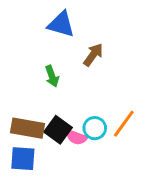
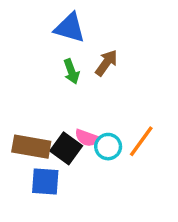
green arrow: (52, 76) -> (71, 71), moved
pink semicircle: (76, 137) -> (87, 138), moved
blue square: (23, 159) -> (45, 181), moved

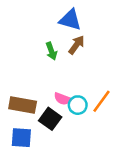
blue triangle: (70, 28) -> (70, 20), moved
black square: (66, 148) -> (50, 119), moved
blue square: (45, 181) -> (21, 138), moved

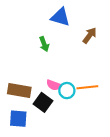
brown arrow: (76, 45) -> (90, 35), moved
orange line: (102, 101) -> (87, 87), turned 48

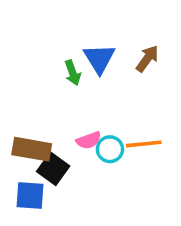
blue triangle: (60, 17) -> (99, 59), moved, turned 42
pink semicircle: (54, 85) -> (89, 140), turned -40
black square: (43, 102) -> (53, 169), moved

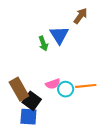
brown arrow: (147, 59) -> (80, 16), moved
brown rectangle: (32, 149) -> (19, 89), turned 50
blue square: (30, 195) -> (28, 117), moved

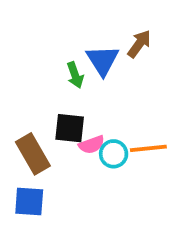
brown arrow: (80, 16) -> (139, 44), moved
black square: (32, 101) -> (70, 128), moved, turned -30
blue square: (28, 117) -> (29, 202), moved

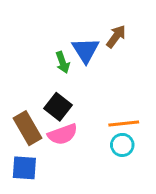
black square: (70, 128) -> (58, 107), turned 32
pink semicircle: (92, 145) -> (63, 134), moved, size x1.4
cyan circle: (114, 154) -> (122, 145), moved

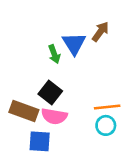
brown rectangle: (27, 128) -> (24, 111), turned -40
pink semicircle: (63, 134) -> (54, 116), turned 30
blue square: (24, 168) -> (40, 141), moved

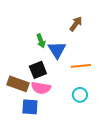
blue triangle: (74, 44) -> (57, 50), moved
black square: (50, 92) -> (38, 70), turned 30
orange line: (107, 107) -> (81, 66), moved

